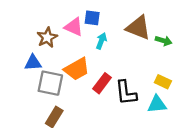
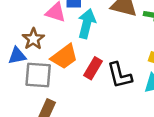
brown star: (47, 37) -> (33, 39), moved
cyan arrow: (101, 41) -> (87, 24), size x1.6

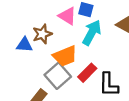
gray square: (38, 75) -> (58, 76), moved, turned 30

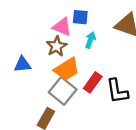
cyan arrow: (92, 33) -> (90, 40), size x0.6
brown star: (42, 34) -> (57, 46), moved

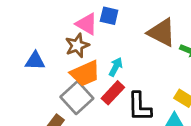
cyan arrow: (90, 40) -> (116, 67), moved

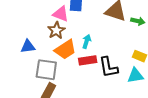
red rectangle: (113, 93) -> (88, 60), turned 48
gray square: (77, 98) -> (46, 70), moved, turned -30

